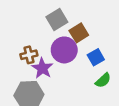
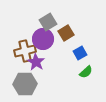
purple circle: (64, 50) -> (43, 39), moved
brown cross: (29, 55) -> (25, 51), size x1.5

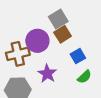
gray square: (48, 22) -> (58, 19), moved
purple star: (36, 62) -> (47, 74), moved

